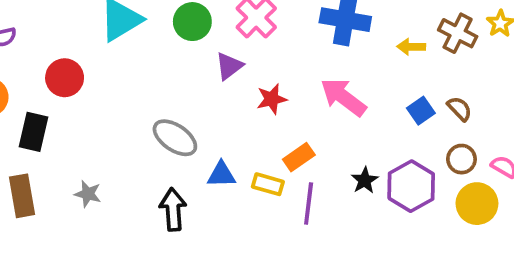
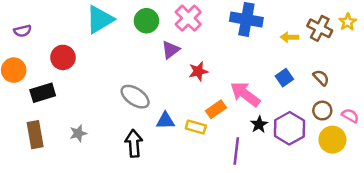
pink arrow: (343, 97) -> (245, 94), moved
blue square: (421, 111) -> (284, 78), moved
black rectangle: (34, 132) -> (43, 93), turned 60
gray star: (88, 194) -> (78, 133), turned -30
purple line: (309, 204) -> (236, 151), moved

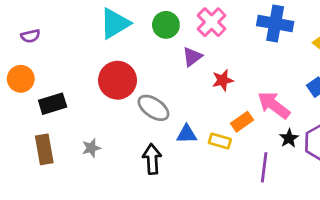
red circle: (63, 57) -> (118, 80), moved, size x1.4

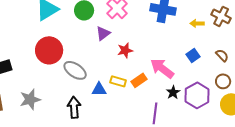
yellow rectangle: (220, 141) -> (118, 81), moved
gray star: (91, 148) -> (30, 99), size x1.5

